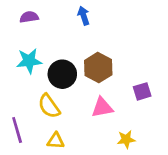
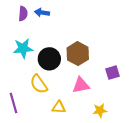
blue arrow: (84, 16) -> (42, 13), moved, turned -64
purple semicircle: (29, 17) -> (23, 14), turned 104
yellow triangle: (56, 141) -> (59, 107), moved

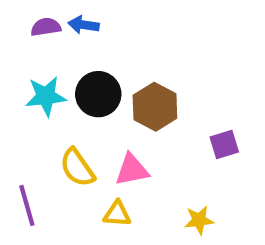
purple semicircle: (23, 14) -> (46, 27), turned -104
black circle: (49, 59) -> (98, 94), moved
pink triangle: (81, 85) -> (132, 170), moved

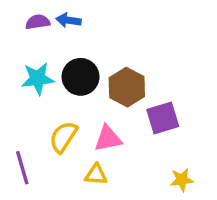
purple square: (224, 145) -> (163, 118), moved, size x1.4
yellow semicircle: (77, 168) -> (63, 137), turned 68
yellow star: (199, 220) -> (182, 180), moved

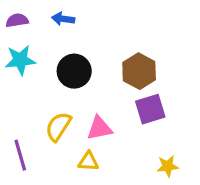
purple semicircle: (38, 22) -> (17, 20), moved
cyan star: (38, 79) -> (20, 60), moved
brown hexagon: (127, 87) -> (139, 71), moved

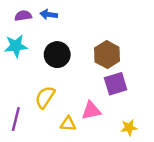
purple semicircle: (17, 20) -> (23, 16), moved
pink triangle: (100, 128) -> (91, 111), moved
purple line: (20, 155) -> (16, 119), turned 30

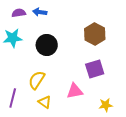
brown hexagon: (107, 55) -> (95, 34), moved
yellow triangle: (68, 124) -> (45, 102), moved, turned 32

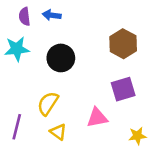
purple semicircle: (19, 13) -> (25, 16), turned -88

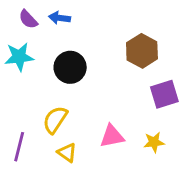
purple semicircle: (25, 16) -> (28, 19), turned -36
purple square: (123, 89) -> (164, 94), moved
yellow star: (137, 136) -> (154, 142), moved

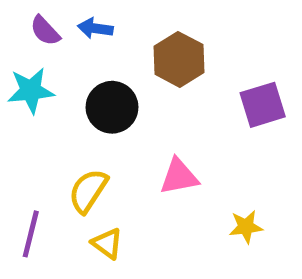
brown hexagon: (142, 51) -> (179, 59), moved
purple square: (164, 94) -> (263, 105), moved
pink triangle: (112, 136) -> (179, 177), moved

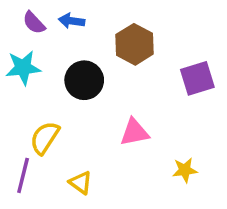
yellow semicircle: (88, 191) -> (45, 138), moved

